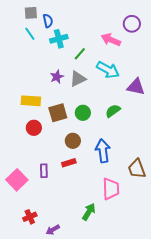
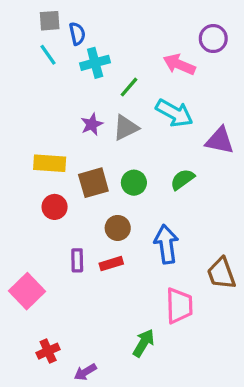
purple rectangle: (44, 171) -> (77, 260), moved

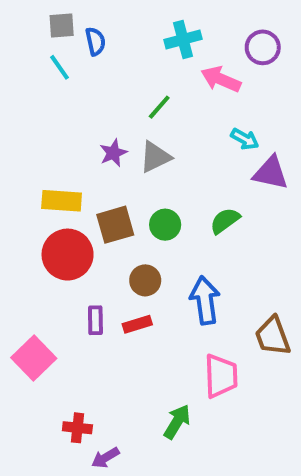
cyan cross: (95, 63) -> (183, 39), moved
cyan arrow: (174, 113) -> (245, 139), moved, size x0.6
red circle: (55, 207) -> (68, 255), size x1.6
red cross: (48, 351) -> (77, 428), moved, turned 30

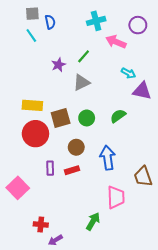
purple star: (113, 153) -> (58, 65), moved

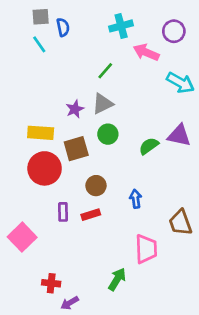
purple star: (58, 65) -> (75, 109), moved
cyan arrow: (128, 73) -> (180, 83), moved, size x1.5
purple triangle: (142, 91) -> (179, 135), moved
green circle: (87, 118) -> (108, 134), moved
blue arrow: (108, 158) -> (136, 199), size x0.6

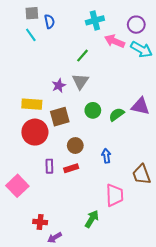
cyan arrow: (180, 83) -> (141, 49), moved
gray triangle: (103, 104) -> (80, 81), turned -30
green circle: (108, 134) -> (93, 110), moved

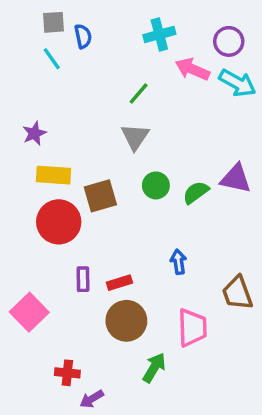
purple star: (59, 86) -> (34, 133), moved
brown circle: (75, 146) -> (126, 321), moved, size x1.5

